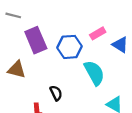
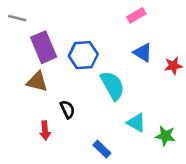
pink rectangle: (98, 33) -> (136, 15), moved
brown triangle: (17, 69) -> (37, 82), moved

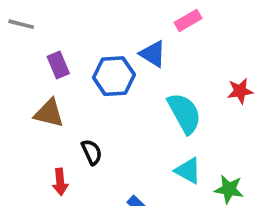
purple rectangle: (44, 47) -> (58, 65), size x0.6
blue triangle: (143, 52) -> (153, 54), moved
cyan semicircle: (112, 86) -> (184, 113), moved

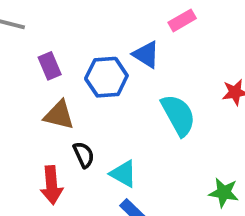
brown triangle: (49, 113) -> (59, 115), moved
cyan triangle: (188, 171) -> (123, 174), moved
red arrow: (60, 182) -> (52, 185), size x1.4

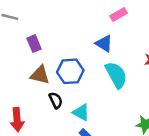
blue triangle: (146, 54) -> (104, 44), moved
blue hexagon: (106, 77) -> (70, 71), moved
red arrow: (52, 185) -> (17, 120), moved

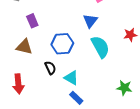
blue triangle: (104, 44) -> (90, 21), turned 35
brown triangle: (40, 75) -> (24, 47), moved

